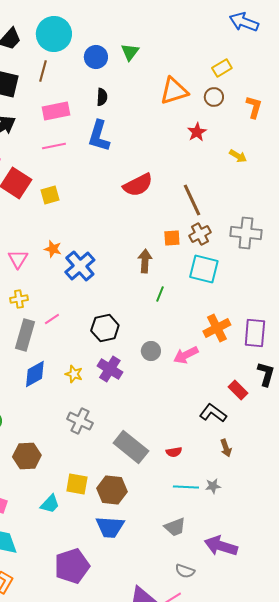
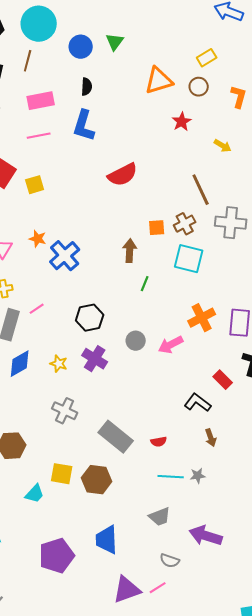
brown line: (192, 200) -> (201, 190), moved
blue trapezoid: (110, 527) -> (107, 540), moved, turned 84

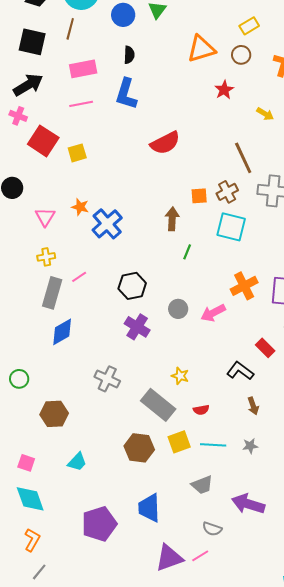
yellow star: (59, 364) -> (180, 376), moved
yellow square: (62, 474) -> (179, 442), moved, turned -30
gray star: (198, 476) -> (250, 446), moved

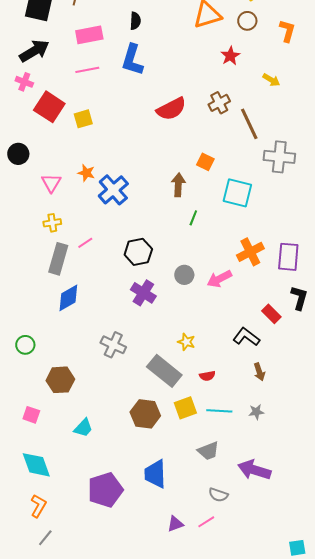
brown cross: (227, 192) -> (219, 103), moved
orange square: (199, 196) -> (205, 162), turned 30
pink square: (26, 463) -> (31, 415), moved
purple triangle: (169, 558) -> (175, 524), size x0.6

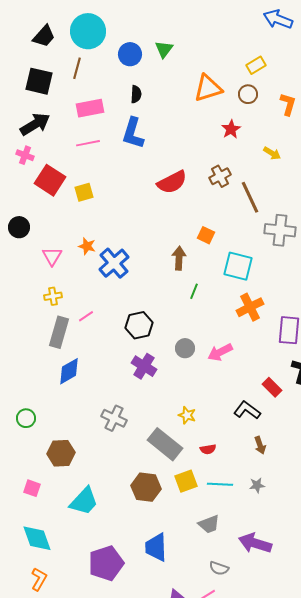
orange cross: (250, 252) -> (250, 307), moved
cyan trapezoid: (83, 428) -> (84, 501), size x1.5

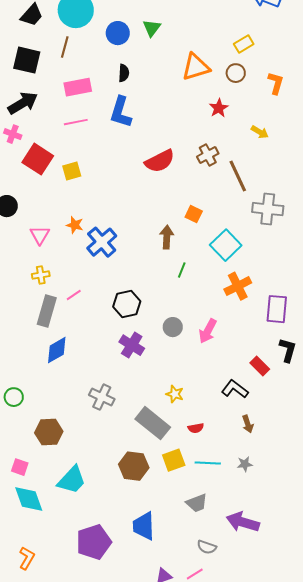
cyan square: (238, 266) -> (226, 245), turned 32
pink arrow: (220, 352) -> (208, 331), turned -35
cyan diamond: (37, 538) -> (29, 499), moved

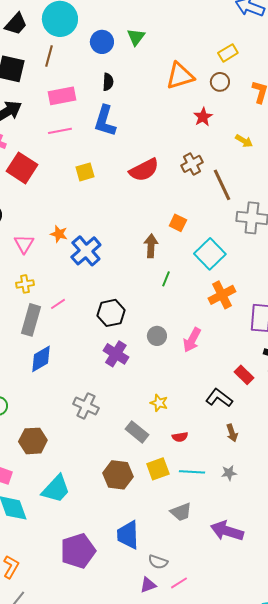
yellow square: (72, 171) -> (85, 172), moved
gray rectangle: (153, 423) -> (137, 432), size x0.7
gray semicircle: (207, 547) -> (158, 562), moved

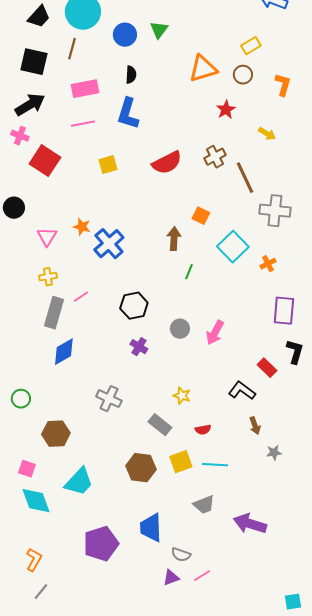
orange cross: (222, 295) -> (268, 264), moved, size x0.6
purple cross: (116, 354) -> (139, 347), size x0.7
gray star: (229, 473) -> (274, 453), moved

